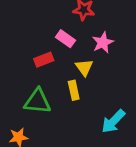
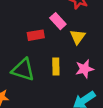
pink star: (103, 43) -> (84, 69), moved
yellow triangle: (84, 67) -> (78, 37), moved

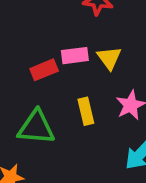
pink rectangle: (58, 21) -> (75, 56), moved, turned -42

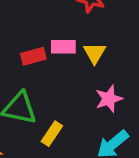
yellow rectangle: (86, 111) -> (52, 134), moved, turned 40

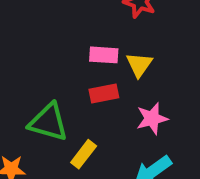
red rectangle: (33, 56) -> (104, 93), moved

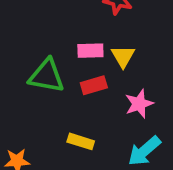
green triangle: (48, 122) -> (47, 76), moved
yellow rectangle: (84, 154) -> (81, 141), turned 75

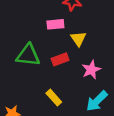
pink rectangle: (90, 51) -> (55, 24), moved
yellow rectangle: (81, 141) -> (54, 98), turned 35

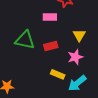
yellow triangle: (78, 39) -> (79, 35), moved
yellow rectangle: (54, 98) -> (58, 74), moved, turned -32

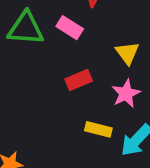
pink rectangle: (50, 17) -> (70, 28), turned 40
green triangle: (25, 40) -> (26, 28), moved

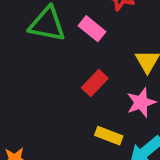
red rectangle: (79, 80) -> (95, 83), turned -30

